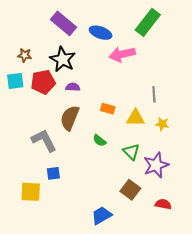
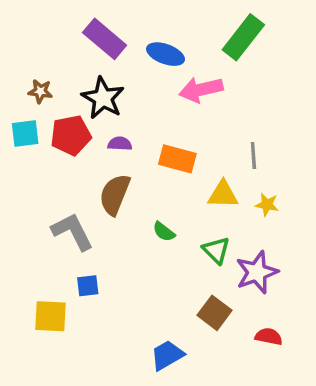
orange rectangle: (108, 109) -> (177, 159), moved, size x1.5

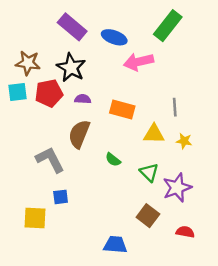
brown star: (40, 91) -> (28, 63), size x1.5
blue trapezoid: (167, 355) -> (115, 245), turned 35

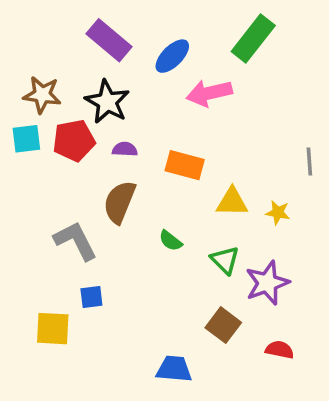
blue ellipse: (114, 37) -> (172, 56), turned -65
gray line: (175, 107) -> (309, 162), moved

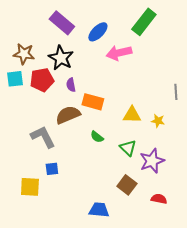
purple semicircle: (125, 149) -> (71, 85), turned -104
orange rectangle: (185, 165) -> (93, 102), moved
brown semicircle: (120, 202) -> (68, 115), turned 45

